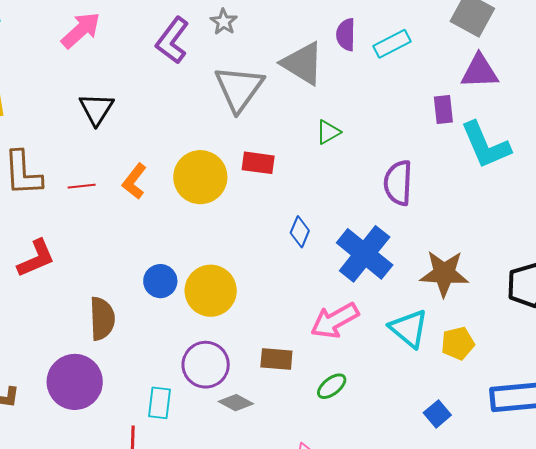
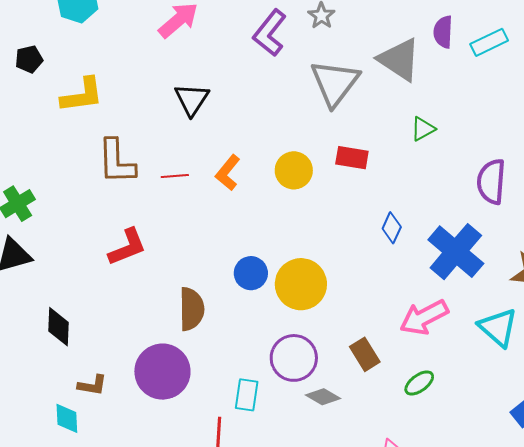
yellow circle: (200, 177) -> (294, 170), size x0.7
brown rectangle: (276, 359) -> (365, 354), turned 52

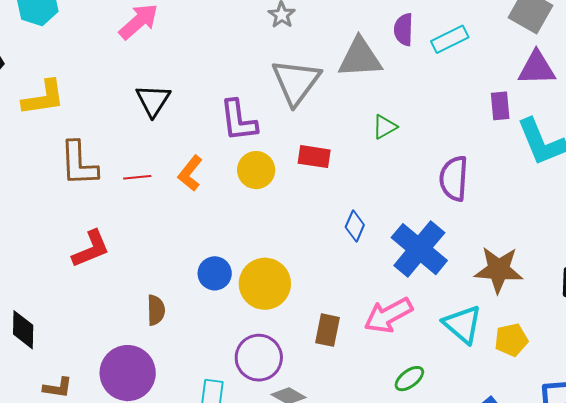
purple L-shape: (270, 33) -> (238, 120), moved, turned -45
gray triangle: (399, 60) -> (360, 58), turned -36
brown semicircle: (192, 309) -> (156, 310), size x0.7
brown rectangle: (365, 354) -> (327, 330), moved, turned 44
green ellipse: (419, 383) -> (409, 379), moved

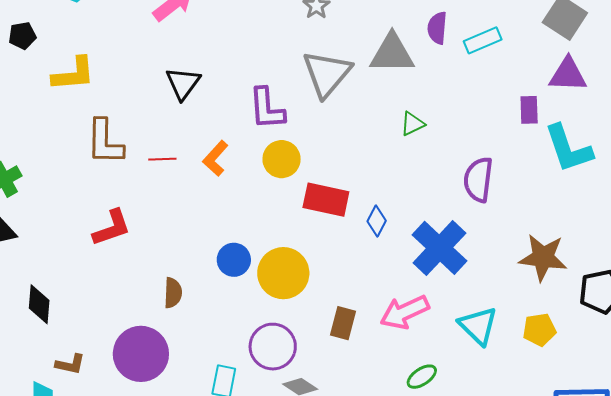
red rectangle: (314, 157) -> (326, 200), moved, size x1.4
brown star: (499, 270) -> (543, 258), moved
yellow pentagon: (511, 340) -> (539, 330), moved

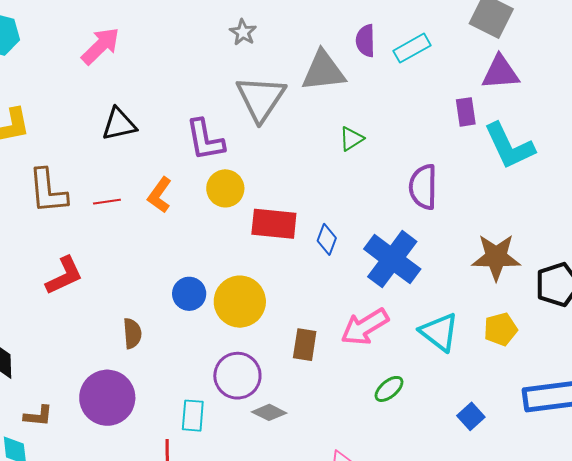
black triangle: (183, 83) -> (119, 124), turned 48

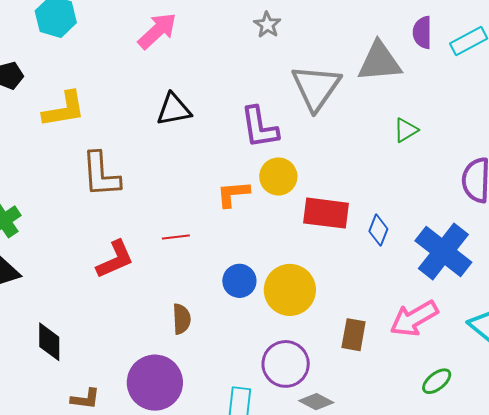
gray star: (243, 32) -> (267, 25), moved
orange L-shape: (160, 195) -> (233, 194), moved, turned 48
red line: (107, 202) -> (176, 237), moved

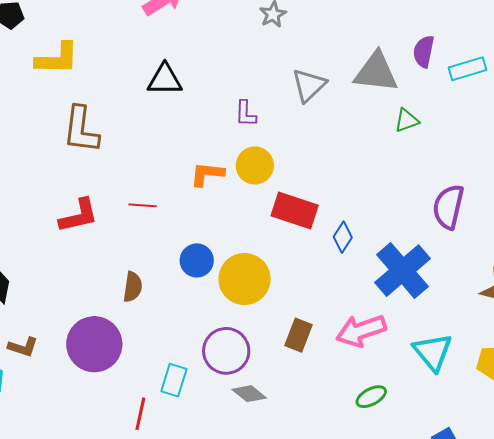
gray triangle: (316, 87) -> (309, 85), size x0.7
purple L-shape: (259, 127) -> (246, 114), size x0.6
green triangle: (406, 130) -> (407, 120), moved

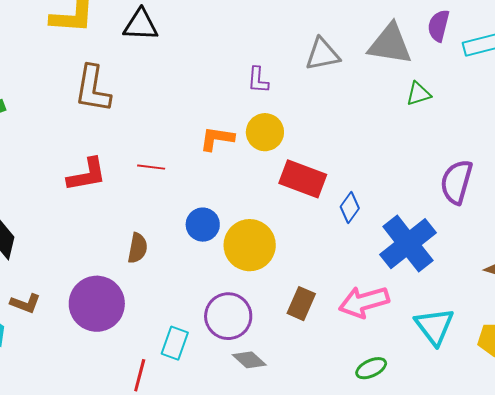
black triangle: (165, 80) -> (141, 25), moved
gray triangle: (309, 85) -> (322, 54), turned 30

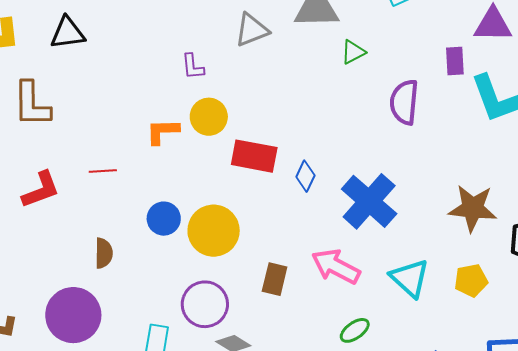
purple semicircle: (456, 182) -> (404, 102), moved
pink arrow: (364, 302) -> (336, 266), turned 54

